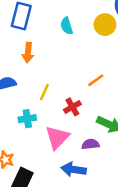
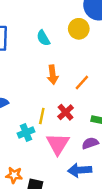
orange arrow: (28, 53) -> (53, 75), moved
yellow line: (44, 92) -> (42, 116), moved

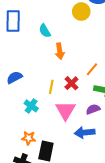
cyan semicircle: (43, 38) -> (45, 31), moved
orange line: (82, 83) -> (92, 69), moved
cyan cross: (26, 132) -> (31, 106), moved, turned -32

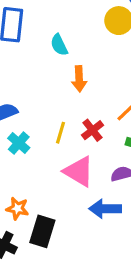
cyan cross: (31, 106) -> (19, 143), moved
pink triangle: (65, 110) -> (79, 171), turned -35

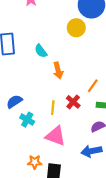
pink triangle: (79, 171) -> (56, 136), moved

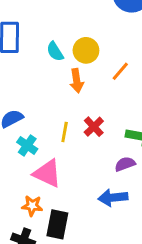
yellow circle: (76, 28) -> (86, 50), moved
orange line: (93, 86) -> (120, 71), moved
pink triangle: (56, 136) -> (47, 173), moved

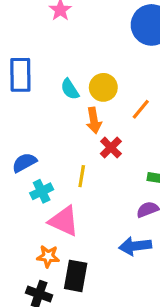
red cross: (94, 127) -> (111, 147), moved
cyan cross: (27, 145) -> (42, 191), turned 30

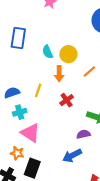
red cross: (111, 147) -> (67, 100), moved
yellow line: (82, 176) -> (38, 90), moved
blue arrow: (135, 246) -> (72, 156), turned -30

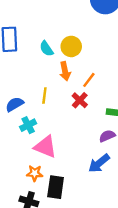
orange line: (89, 72) -> (89, 80), moved

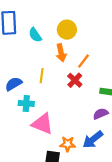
cyan semicircle: (46, 49) -> (35, 35), moved
cyan cross: (28, 125) -> (26, 103), turned 32
orange star: (35, 173) -> (68, 144), moved

